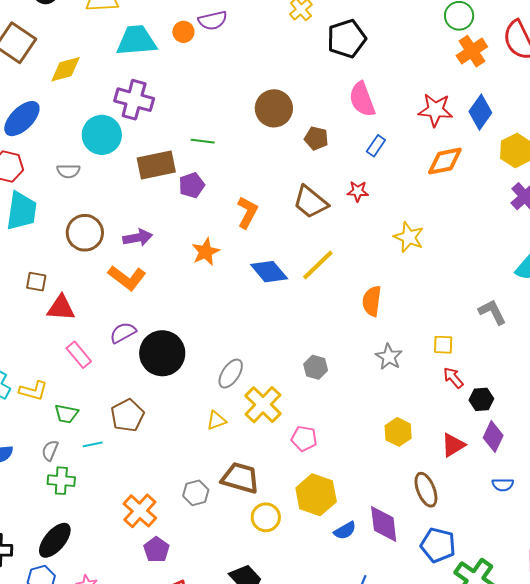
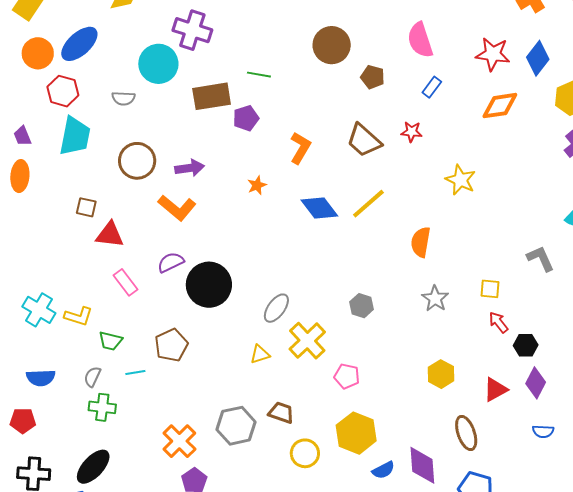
orange star: (206, 252) -> (257, 185), size x0.7
brown trapezoid: (240, 478) -> (281, 413), size x0.7
gray hexagon: (196, 493) -> (236, 426), size x1.5

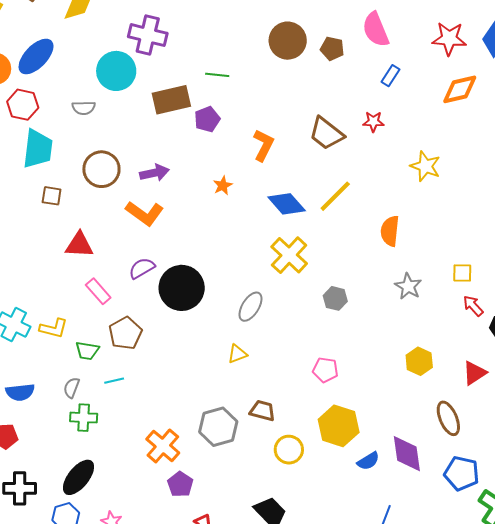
brown pentagon: (373, 77) -> (332, 49), moved
brown square: (86, 207) -> (52, 196), moved
yellow cross: (307, 341) -> (289, 255), moved
brown pentagon: (171, 345) -> (125, 333), moved

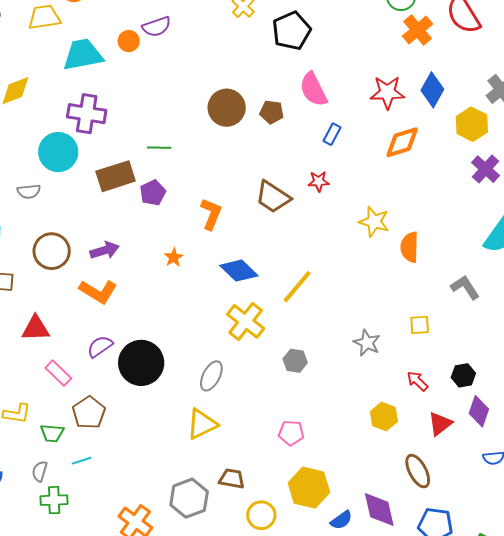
yellow line: (335, 196) -> (297, 287), moved
orange semicircle: (390, 231) -> (410, 247), moved
red arrow: (473, 306) -> (417, 381), moved
yellow triangle: (237, 354) -> (202, 424), size x1.6

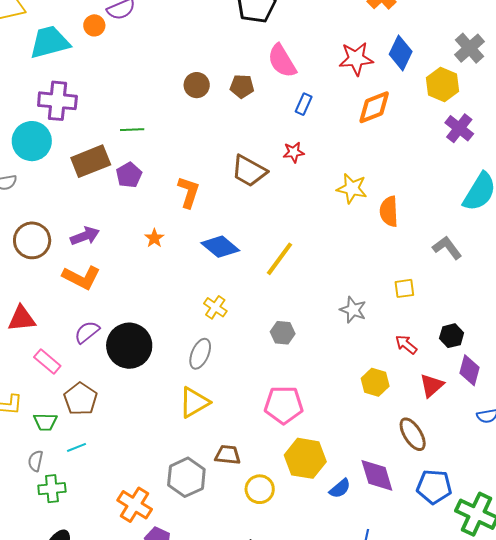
brown circle: (227, 108) -> (197, 85), size x0.7
yellow cross: (246, 321) -> (215, 307), moved, size x0.6
pink pentagon: (291, 433) -> (284, 405), size x1.5

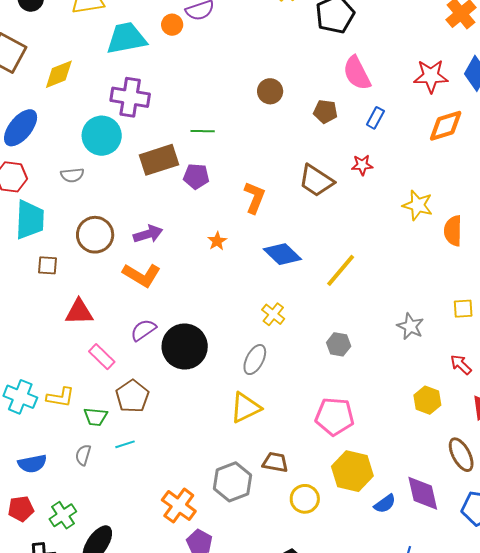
brown pentagon: (242, 86) -> (325, 112), moved
purple pentagon: (129, 175) -> (196, 176), turned 30
green cross: (52, 489) -> (63, 515), moved, turned -32

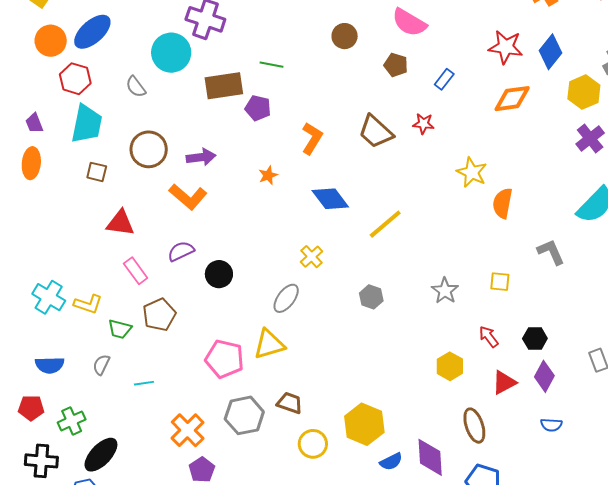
pink semicircle: (357, 73) -> (409, 22), moved, turned -42
gray semicircle: (72, 175) -> (136, 87), turned 50
black circle: (185, 347) -> (219, 274), size x0.6
pink pentagon: (335, 416) -> (224, 359), moved
cyan line: (125, 444) -> (144, 383), moved

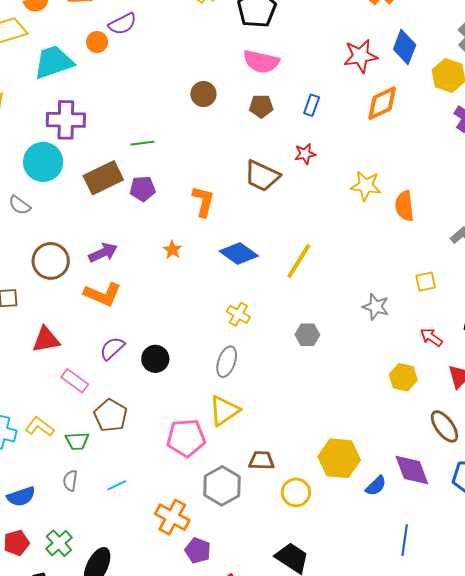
yellow L-shape: (88, 304) -> (40, 427), turned -144

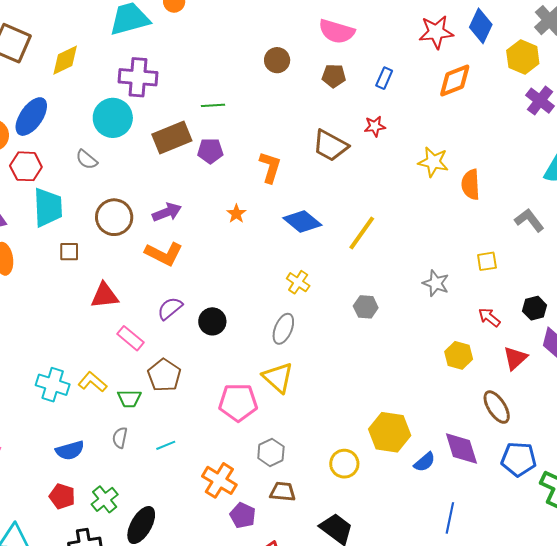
yellow triangle: (224, 411) -> (278, 377), turned -48
brown trapezoid: (262, 460) -> (283, 492), moved
gray hexagon: (222, 486) -> (271, 452), size x0.7
red pentagon: (16, 543) -> (62, 496), turned 30

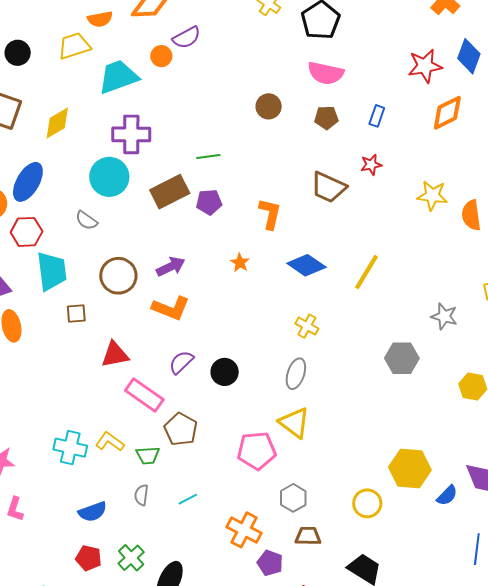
gray hexagon: (366, 307) -> (402, 358), moved, size x1.4
pink rectangle: (131, 338) -> (144, 395), size x1.4

